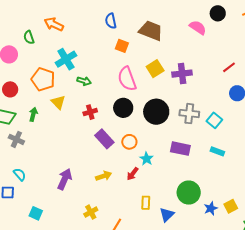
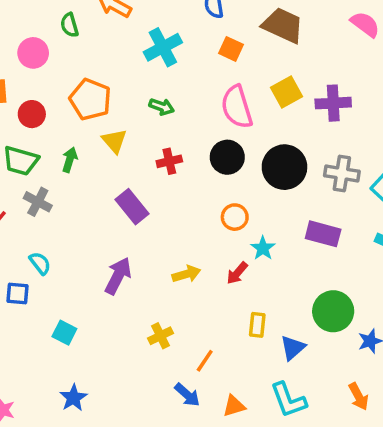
cyan cross: (66, 59) -> (163, 47), moved
purple rectangle: (104, 139) -> (132, 207), moved

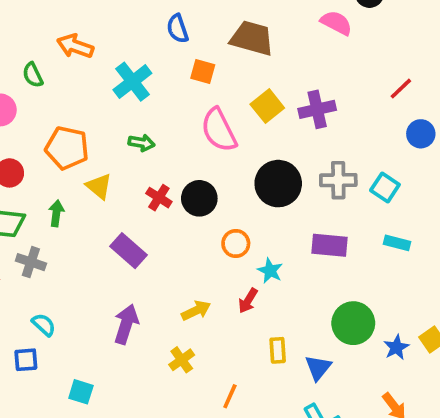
black circle: (227, 157) -> (199, 198), moved
red cross: (169, 161) -> (159, 198), turned -35
yellow cross: (160, 336) -> (182, 360), moved

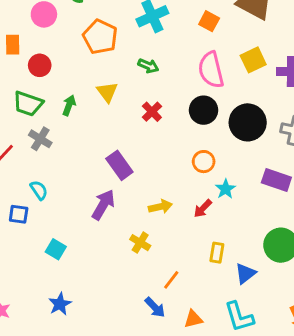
orange pentagon: (67, 148) -> (100, 37), moved
black circle: (199, 198) -> (204, 110), moved
purple rectangle: (129, 251) -> (119, 165), moved
yellow cross: (182, 360) -> (140, 243), turned -36

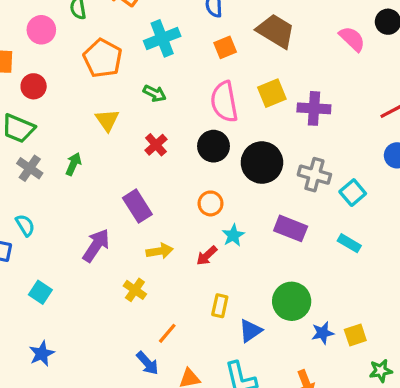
orange square: (209, 21) -> (225, 47), turned 36
green arrow: (69, 105) -> (73, 164), moved
purple rectangle: (119, 165) -> (137, 206), moved

